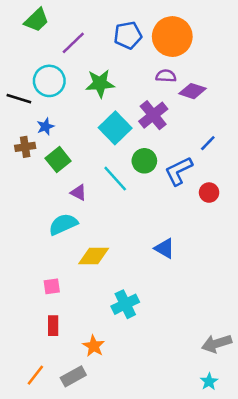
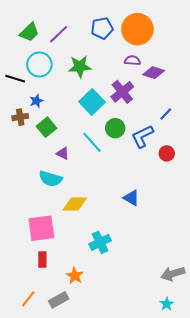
green trapezoid: (37, 20) -> (29, 32), moved
cyan semicircle: (63, 224) -> (51, 179), turned -140
pink square: (52, 286) -> (41, 228), size x2.0

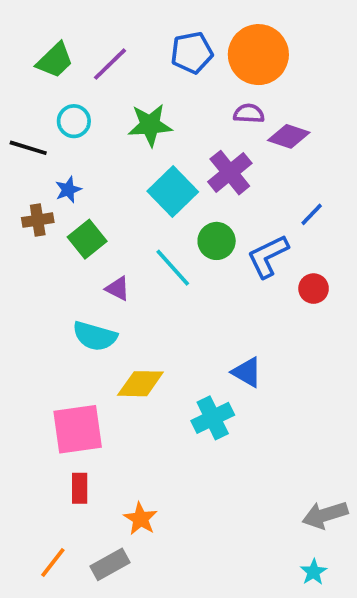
cyan circle: (39, 65) -> (74, 121), size x0.7
cyan cross: (100, 242) -> (213, 418), moved

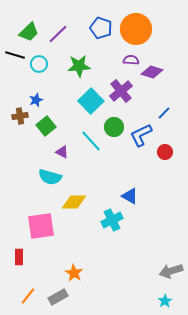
blue pentagon: (192, 53) -> (101, 28), turned 30
black line: (28, 148) -> (15, 55), moved
red rectangle: (80, 488) -> (19, 257), moved

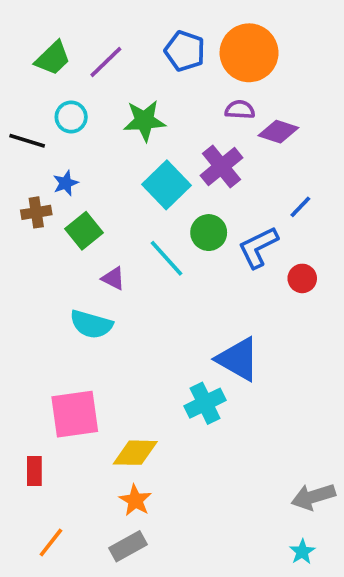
black line: (15, 55) -> (27, 141), moved
blue triangle: (130, 196) -> (238, 359), size x1.5
yellow diamond: (74, 202) -> (135, 453), moved
gray rectangle: (58, 297) -> (128, 546), moved

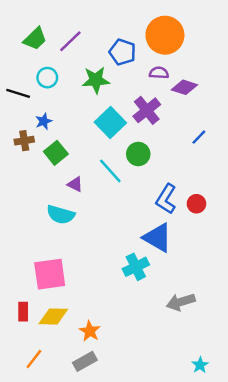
blue pentagon: (185, 51) -> (122, 52), moved
blue L-shape: (258, 247) -> (166, 199), moved, turned -32
red circle: (302, 278) -> (196, 204), moved
yellow diamond: (135, 453) -> (53, 317), moved
gray arrow: (313, 497) -> (181, 302), moved

